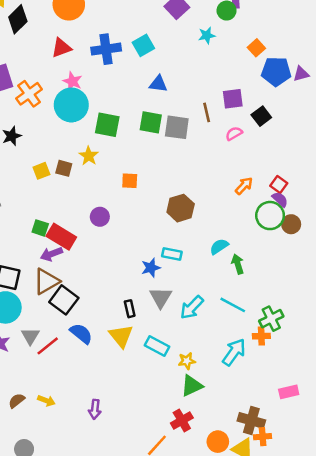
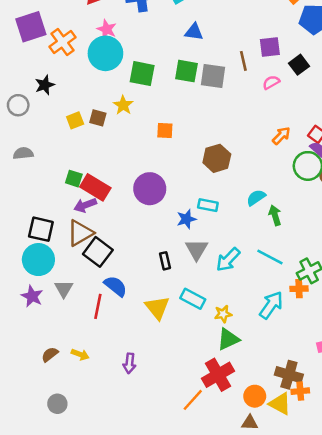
purple circle: (100, 217) -> (150, 189), moved, size x1.6
yellow triangle: (121, 336) -> (157, 308), moved
red line: (48, 346) -> (98, 306), moved, turned -40
red cross: (182, 420) -> (218, 375), size x1.4

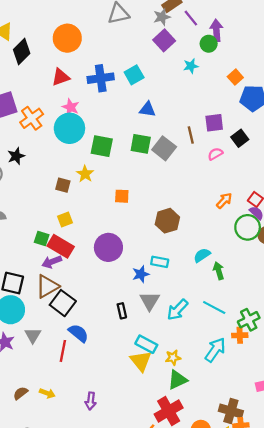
gray square: (213, 76) -> (164, 148), turned 30
yellow square: (75, 120) -> (65, 220), moved
yellow triangle: (157, 308) -> (141, 361), moved

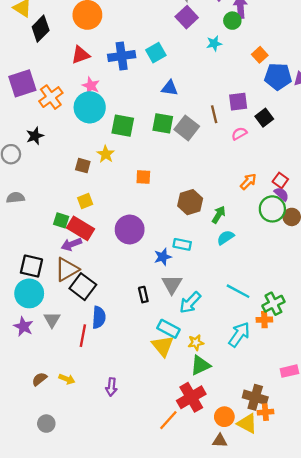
green arrow: (219, 271) -> (219, 215), moved, turned 48
cyan arrow: (177, 310) -> (190, 303), moved
blue semicircle: (78, 333) -> (99, 317), turned 55

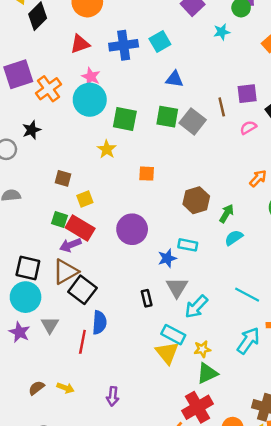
brown square: (83, 166) -> (63, 178), moved

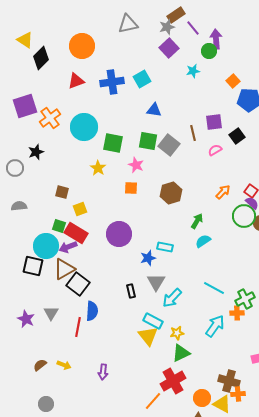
pink star: (91, 77) -> (136, 165), moved
brown hexagon: (196, 200) -> (171, 193), moved
cyan circle: (26, 297) -> (46, 246), moved

